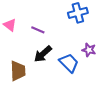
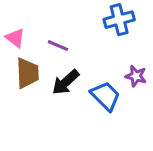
brown trapezoid: (18, 71) -> (27, 73), moved

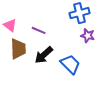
purple star: (136, 76) -> (88, 36), moved

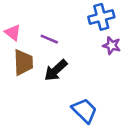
blue trapezoid: (70, 64) -> (84, 111), moved

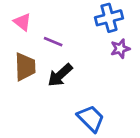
pink triangle: (13, 33) -> (22, 22), moved
purple star: (112, 46) -> (120, 49), turned -30

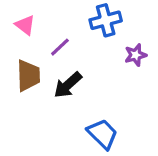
blue cross: (109, 18) -> (106, 20), moved
purple line: (53, 42) -> (60, 47), turned -66

